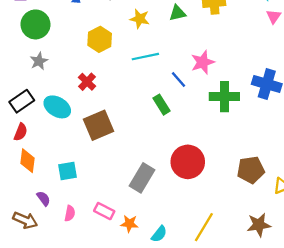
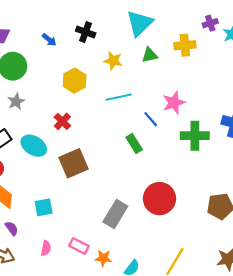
purple semicircle: (44, 198) -> (12, 228), moved

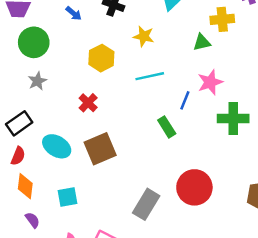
green triangle: (150, 55) -> (202, 42), moved
blue line: (151, 119) -> (185, 100), turned 63
cyan ellipse: (34, 146) -> (57, 146), moved

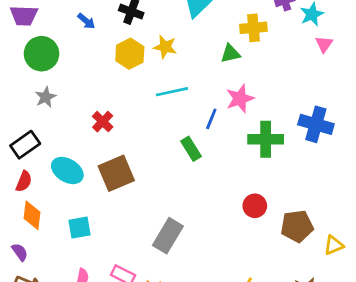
yellow hexagon: (101, 58) -> (130, 54), moved
red circle: (194, 187) -> (255, 206), moved, size x0.6
purple semicircle: (32, 220) -> (20, 252), moved

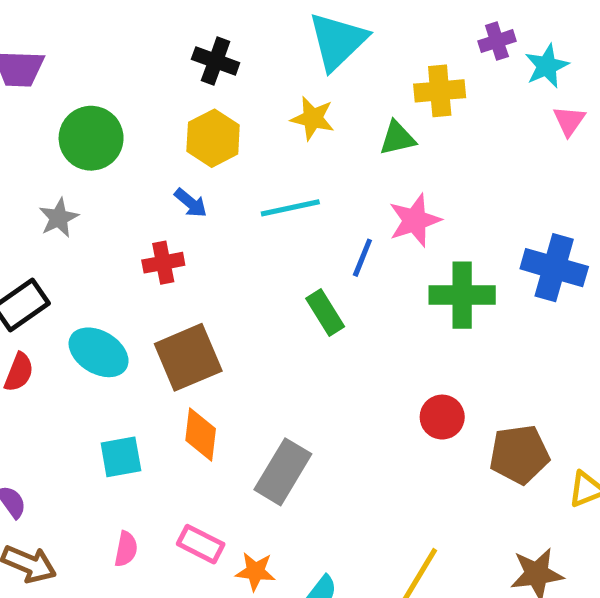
blue arrow: (86, 21) -> (191, 203), moved
yellow star: (165, 47) -> (313, 118), moved
green circle: (42, 54) -> (91, 138), moved
red cross: (103, 122) -> (163, 263), turned 35
orange diamond: (32, 215) -> (201, 434), moved

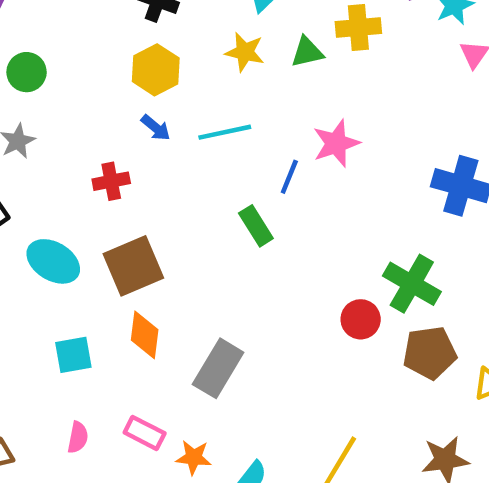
green circle: (91, 138) -> (27, 72), moved, size x0.7
green triangle: (397, 138) -> (307, 52), moved
blue arrow: (191, 203) -> (156, 128), moved
green cross: (462, 295) -> (412, 284), moved, turned 30

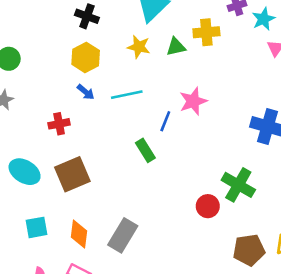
orange diamond: (145, 335) -> (79, 234), moved
brown pentagon: (430, 353) -> (249, 250), moved

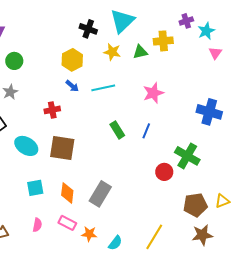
black cross: (87, 16) -> (88, 29), moved
blue line: (165, 121) -> (146, 131), moved
brown square: (72, 174) -> (62, 148), turned 32

